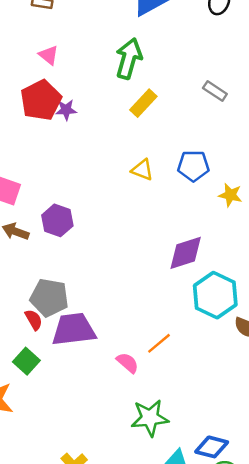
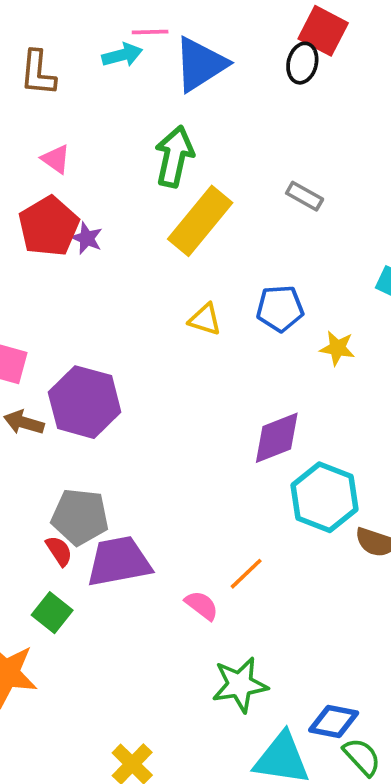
yellow rectangle: (143, 103) -> (200, 221), size x1.6
purple star: (66, 110) -> (87, 238), turned 30
purple hexagon: (57, 220) -> (85, 402), size x1.5

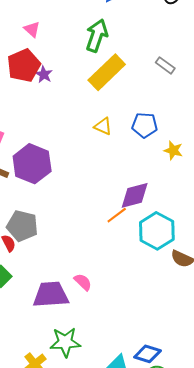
purple trapezoid: (119, 561) -> (51, 295), moved
orange line: (246, 574) -> (117, 215), moved
green star: (240, 685) -> (65, 342), moved

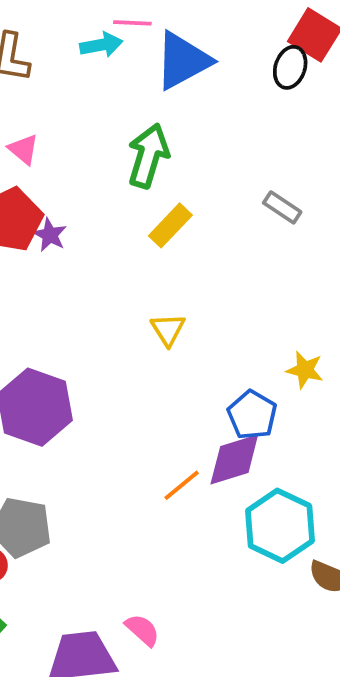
yellow rectangle: (107, 72) -> (170, 225), size x0.6
blue pentagon: (145, 125) -> (252, 415), moved, turned 30
yellow triangle: (103, 126) -> (168, 329), turned 36
orange line: (117, 215) -> (182, 485), moved

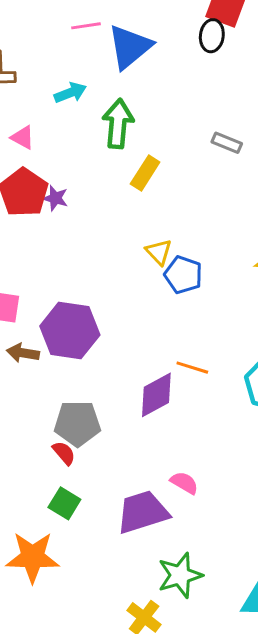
cyan arrow: (101, 45) -> (70, 93), moved
blue pentagon: (252, 415) -> (183, 275), moved
purple diamond: (234, 459) -> (156, 395), moved
orange line: (182, 485) -> (192, 368), turned 68

